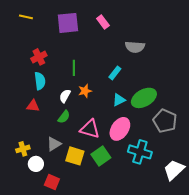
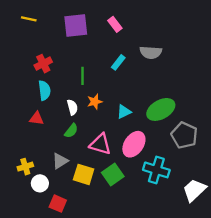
cyan rectangle: (115, 73) -> (118, 62), moved
white semicircle: (65, 96) -> (72, 107), turned 136
cyan triangle: (119, 100) -> (124, 112), moved

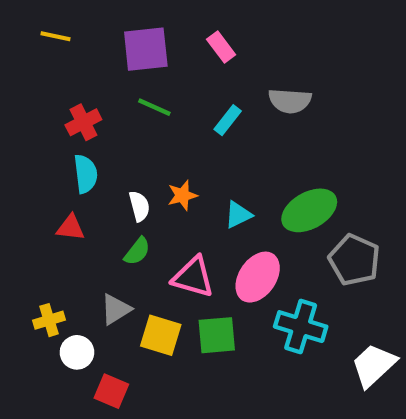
green line: (82, 76) -> (154, 107), moved, turned -66
green square: (113, 174) -> (217, 335), turned 30

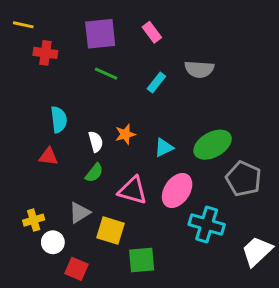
yellow line: (55, 36) -> (23, 25), moved
red cross: (83, 122) -> (45, 53), moved, turned 35
green square: (217, 335) -> (142, 260), moved

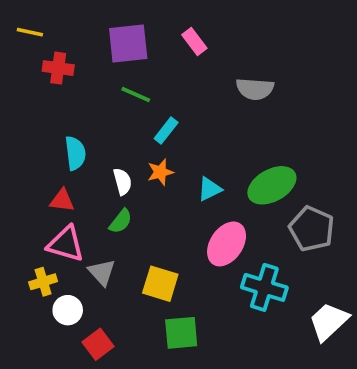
cyan rectangle: (156, 83) -> (166, 130), moved
pink triangle: (133, 190) -> (66, 244), moved
gray triangle: (79, 213) -> (102, 272), turned -40
yellow square: (111, 230) -> (160, 284), moved
red square: (76, 269) -> (98, 344), turned 30

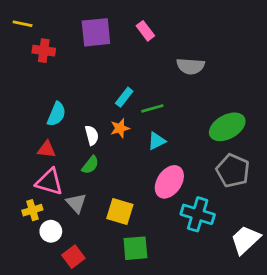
green line: (136, 95) -> (152, 108), moved, turned -40
cyan semicircle: (75, 153) -> (56, 114), turned 30
green ellipse: (272, 185) -> (227, 127), moved

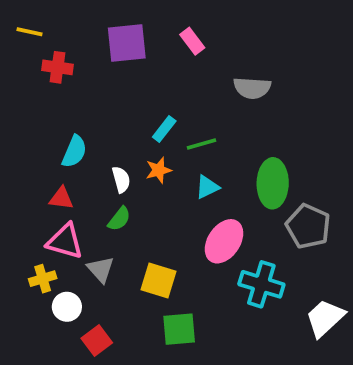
green ellipse: (227, 127) -> (273, 183), moved, turned -60

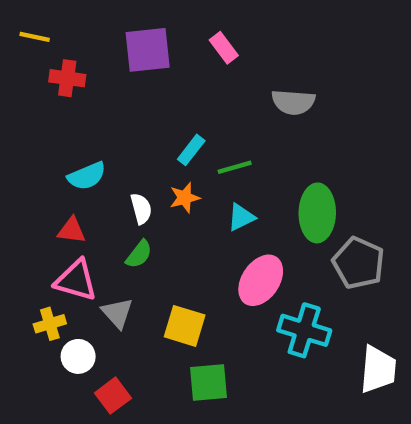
cyan semicircle: (74, 152) -> (87, 176), turned 44
white trapezoid: (325, 318) -> (378, 369), turned 138

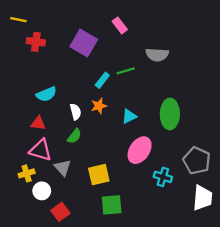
purple square: (148, 50) -> (84, 43), moved, turned 36
green line: (235, 167) -> (126, 71), moved
gray pentagon: (359, 263) -> (197, 161), moved
yellow square: (185, 326) -> (99, 175), turned -30
cyan cross: (304, 330) -> (163, 177), size x0.7

